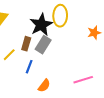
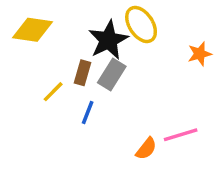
yellow ellipse: (60, 16) -> (141, 25), turned -35
orange semicircle: (44, 86) -> (146, 149), moved

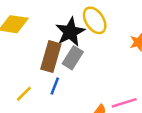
brown rectangle: (82, 73) -> (51, 56), size x1.6
yellow line: (53, 92) -> (24, 94), moved

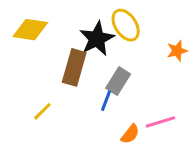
gray rectangle: (73, 58) -> (118, 81), moved
blue line: (55, 86) -> (106, 101), moved

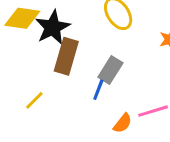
black star: (97, 39) -> (53, 27), moved

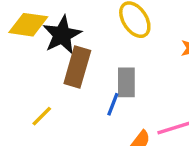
gray rectangle: (110, 70) -> (126, 82), turned -32

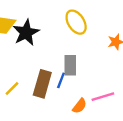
brown rectangle: (77, 67) -> (42, 84), moved

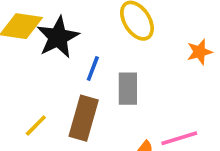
blue line: (61, 80) -> (93, 68), moved

